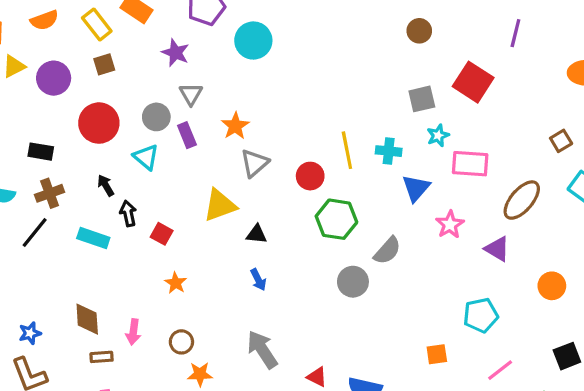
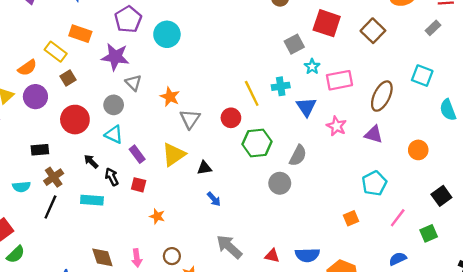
orange semicircle: (44, 20) -> (27, 68), moved
purple star: (176, 53) -> (115, 57), size x1.4
purple rectangle: (187, 135) -> (137, 154), moved
brown square: (561, 141) -> (373, 31), moved, size x1.5

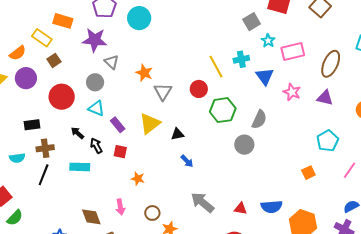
brown cross: (54, 177) -> (45, 148), turned 30
pink arrow: (137, 258) -> (120, 207), moved

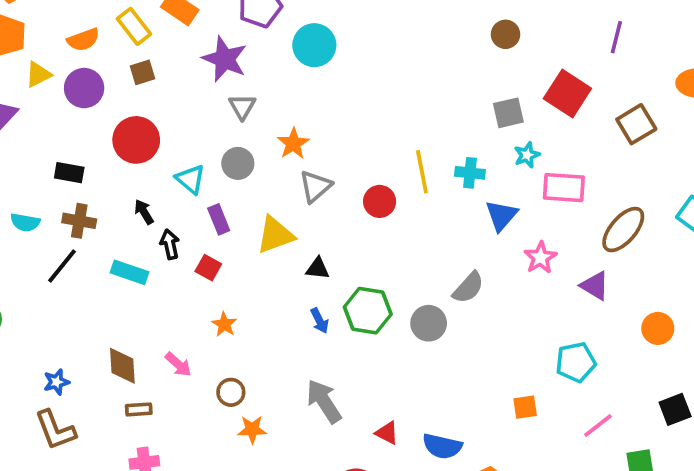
gray circle: (95, 82) -> (238, 163), moved
green hexagon: (223, 110) -> (368, 311), moved
pink arrow: (120, 207) -> (178, 364), turned -56

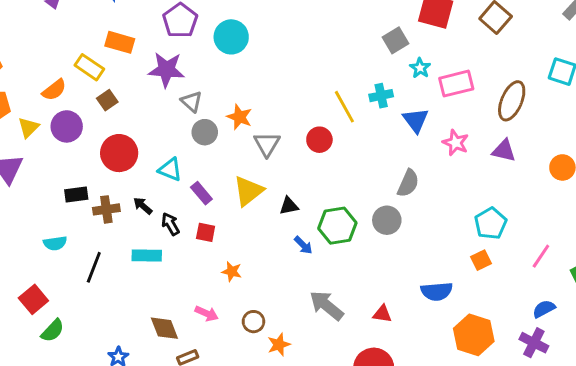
gray circle: (238, 163) -> (205, 132), moved
brown cross: (79, 221) -> (106, 209), moved
cyan pentagon: (576, 362) -> (491, 223), moved
blue semicircle: (442, 446) -> (437, 291), moved

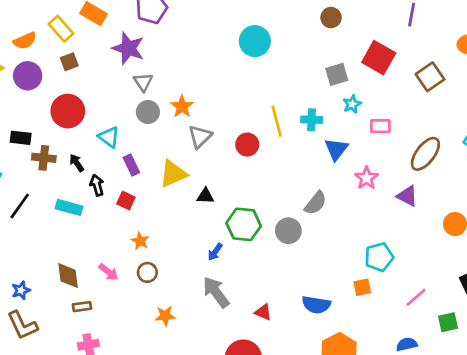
cyan circle: (231, 37) -> (255, 41), moved
pink rectangle: (456, 84) -> (380, 126), size x0.7
blue arrow: (303, 245) -> (215, 252), moved, turned 66
brown circle: (253, 322) -> (147, 272), moved

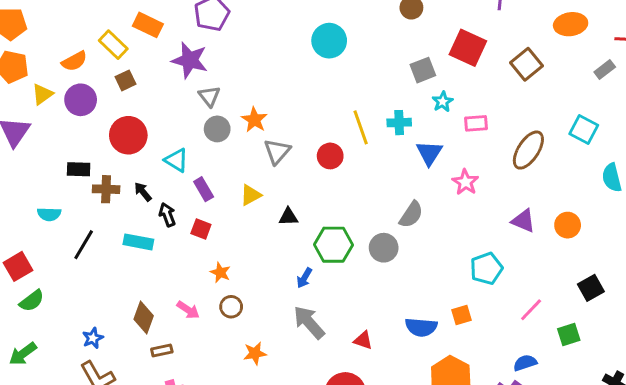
yellow triangle: (173, 174) -> (251, 195), size x0.7
purple triangle: (407, 196) -> (523, 221), moved
brown diamond: (68, 276) -> (144, 317), turned 32
orange square: (362, 287) -> (461, 315), moved

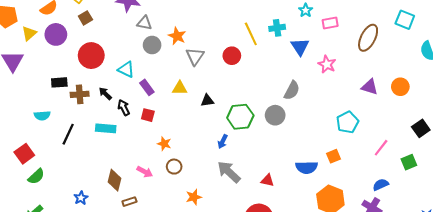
gray triangle: (209, 96) -> (144, 23), turned -35
yellow triangle: (251, 195) -> (180, 88), turned 35

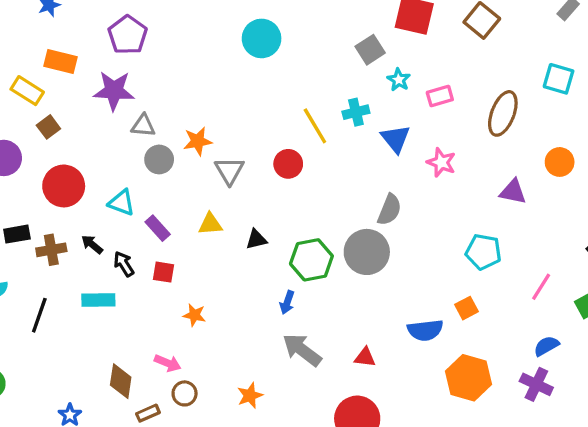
orange star: (177, 36) -> (198, 141), turned -30
orange circle: (400, 87) -> (560, 162), moved
gray circle: (275, 115) -> (367, 252), size x1.4
cyan pentagon: (347, 122) -> (483, 252), turned -30
brown circle: (174, 167) -> (185, 393), moved

